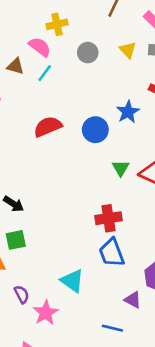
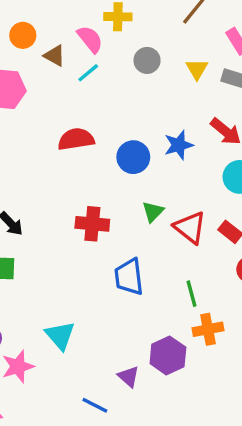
red cross: (108, 218) -> (92, 224), moved
blue trapezoid: (112, 253) -> (129, 277), moved

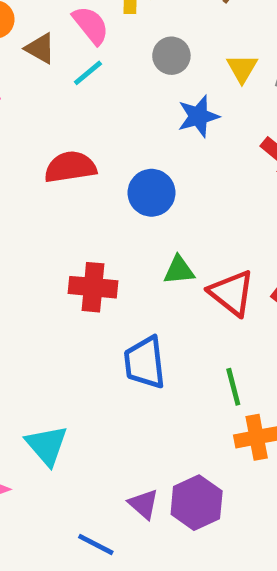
blue star: (179, 145) -> (198, 116), moved
green triangle: (153, 212) -> (179, 270), turned 40
purple hexagon: (168, 355) -> (197, 503), moved

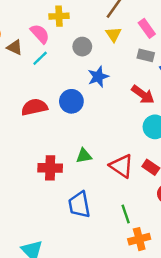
yellow triangle: (242, 68) -> (113, 34), moved
blue circle: (152, 193) -> (71, 101), moved
green triangle: (179, 270) -> (84, 156), moved

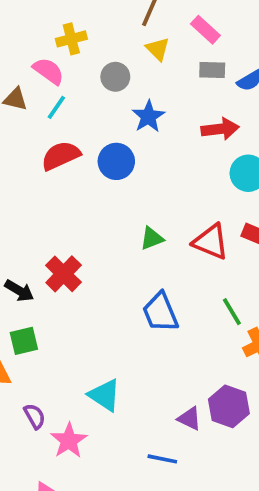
red arrow: (143, 94) -> (220, 129), turned -30
red semicircle: (34, 107) -> (61, 156), moved
red cross: (50, 168) -> (64, 274), moved, turned -35

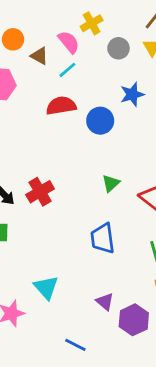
yellow cross: (71, 39) -> (92, 23), turned -30
gray circle: (115, 77) -> (118, 48), moved
green triangle: (152, 238) -> (111, 183), turned -36
purple triangle: (189, 419) -> (105, 302), moved

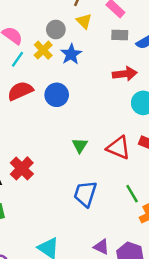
yellow cross: (92, 23) -> (43, 50), moved
blue star: (132, 94) -> (71, 54), moved
blue trapezoid: (103, 238) -> (85, 194), turned 40

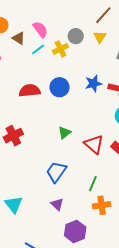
blue star: (71, 54) -> (93, 83), moved
red semicircle: (20, 91) -> (30, 91), moved
green line: (132, 194) -> (93, 184), turned 35
purple triangle: (101, 247) -> (57, 204), moved

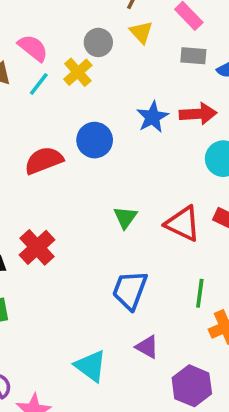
cyan triangle: (14, 204) -> (91, 366), moved

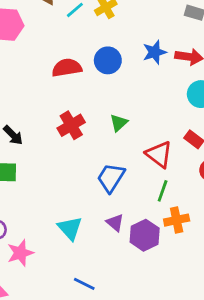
red triangle: (183, 224) -> (159, 154), moved
red cross: (37, 247) -> (71, 125), moved
purple hexagon: (192, 386) -> (145, 235), moved

